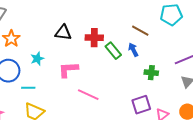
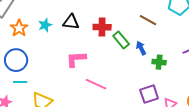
blue arrow: (133, 50) -> (141, 48), moved
cyan star: (37, 59) -> (45, 25), moved
cyan line: (28, 88) -> (20, 82), moved

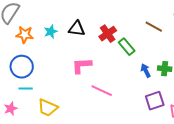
red cross: (102, 27) -> (108, 34), turned -36
orange star: (19, 28) -> (25, 35), turned -30
blue arrow: (141, 48) -> (146, 71), moved

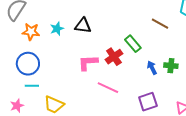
red cross: (108, 34) -> (114, 57), moved
purple square: (155, 101) -> (148, 102), moved

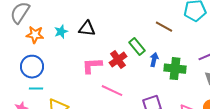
green cross: (171, 66) -> (175, 69), size x1.5
blue arrow: (152, 68) -> (154, 60), moved, turned 40

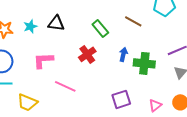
green rectangle: (137, 47) -> (100, 28), moved
pink L-shape: (92, 66) -> (43, 60), moved
pink line: (112, 91) -> (65, 86), moved

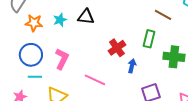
green rectangle: (100, 28) -> (149, 39), moved, turned 54
blue arrow: (123, 54) -> (132, 66), moved
pink L-shape: (43, 60) -> (62, 59), moved, turned 120

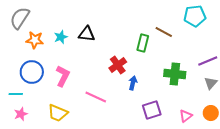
green rectangle: (149, 39) -> (143, 43), moved
cyan line: (35, 77) -> (16, 94), moved

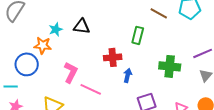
brown line: (164, 32) -> (159, 13), moved
orange star: (35, 40) -> (43, 45), moved
red cross: (118, 65) -> (113, 57), turned 30
pink L-shape: (63, 76) -> (71, 72), moved

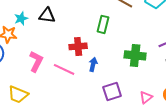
pink line: (91, 89) -> (64, 69), moved

